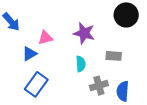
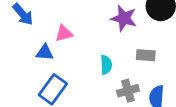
purple star: (84, 33) -> (124, 18), moved
blue triangle: (29, 54) -> (45, 52), turned 35

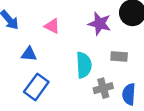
pink triangle: (64, 33) -> (52, 26), moved, turned 42
cyan semicircle: (106, 65) -> (84, 65), size x1.5

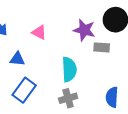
gray rectangle: (119, 56) -> (102, 47), moved
gray cross: (103, 88) -> (68, 98), moved

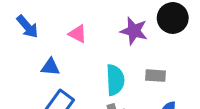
gray rectangle: (102, 47) -> (155, 76), moved

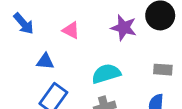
gray rectangle: (155, 76) -> (163, 70), moved
cyan semicircle: (115, 80) -> (106, 74), turned -104

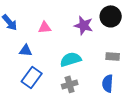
pink triangle: (71, 30) -> (45, 27), turned -32

